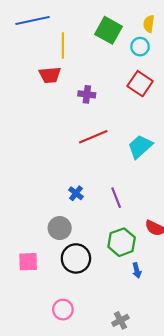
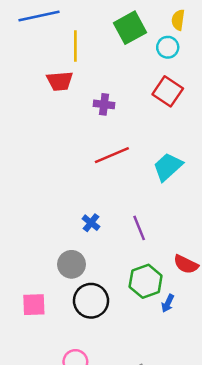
green square: (109, 30) -> (130, 28), turned 32
blue arrow: (137, 270) -> (168, 303), moved, turned 40

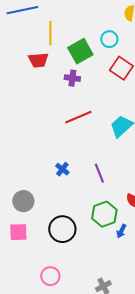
green square: (130, 28) -> (80, 51), moved
cyan circle: (168, 47) -> (109, 39), moved
gray circle: (72, 264) -> (23, 201), moved

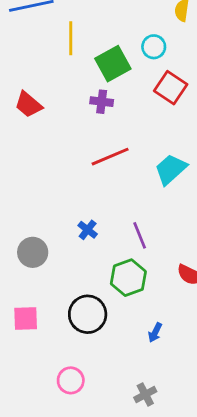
red trapezoid: (38, 60) -> (28, 104), moved, turned 45
gray circle: (23, 201) -> (33, 252), moved
green hexagon: (104, 214) -> (128, 278), moved
blue arrow: (121, 231) -> (155, 333), moved

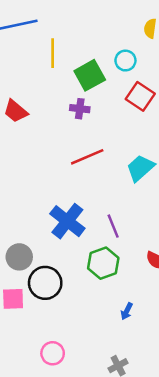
blue cross: (88, 230) -> (67, 221), size x2.0
gray circle: (33, 252) -> (19, 257), moved
black circle: (88, 314) -> (45, 283), moved

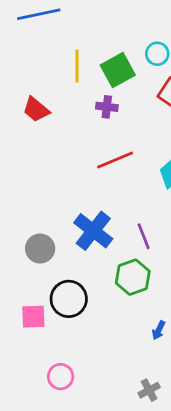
yellow line: (53, 53) -> (77, 66), moved
gray circle: (19, 257) -> (40, 249), moved
pink circle: (53, 353) -> (61, 377), moved

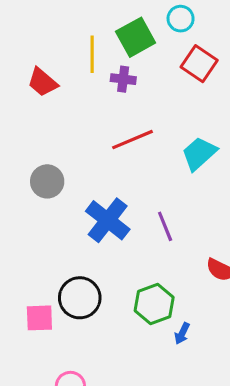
yellow line: (77, 66) -> (92, 54), moved
gray circle: (40, 249) -> (47, 181), moved
green hexagon: (133, 277) -> (154, 304), moved

